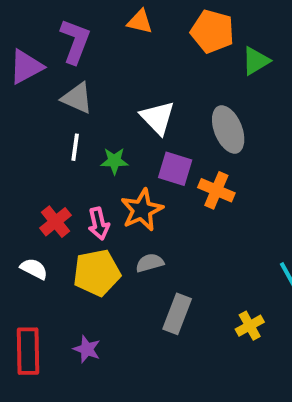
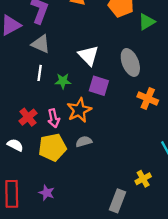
orange cross: (216, 190) -> (148, 99), moved
gray rectangle: (177, 314) -> (118, 201), moved

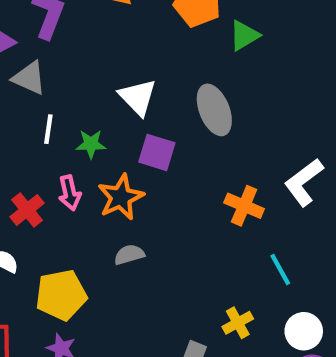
gray triangle: (41, 44) -> (29, 78), moved
orange cross: (148, 99) -> (244, 206), moved
pink arrow: (54, 118) -> (70, 193), moved
yellow pentagon: (52, 147) -> (61, 295), moved

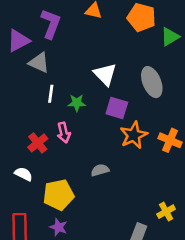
orange star: (121, 197) -> (134, 135), moved

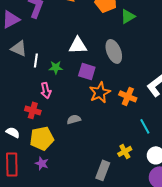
gray triangle: (39, 63) -> (19, 48), moved
white triangle: (105, 74) -> (78, 45), turned -48
red cross: (38, 143) -> (33, 110), moved, turned -35
white semicircle: (24, 174) -> (13, 132), moved

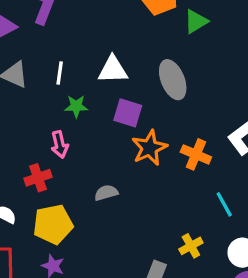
white line: (36, 60) -> (60, 73), moved
red cross: (33, 110) -> (38, 178), turned -35

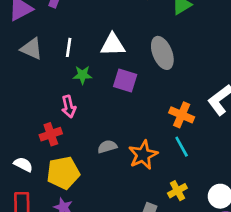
orange star: (149, 148) -> (143, 155), moved
cyan line: (224, 204) -> (182, 147), moved

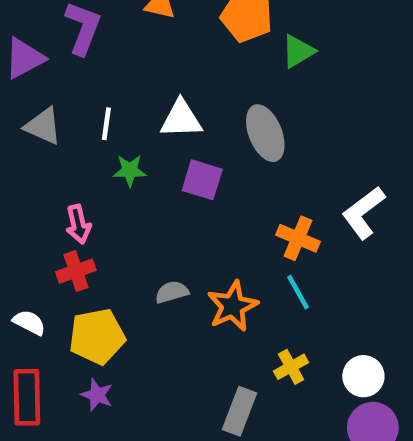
pink arrow: (69, 107) -> (78, 224), moved

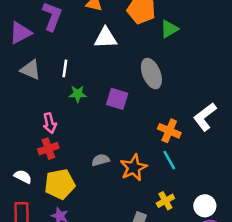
white triangle: (181, 119) -> (106, 38), moved

